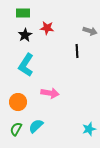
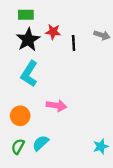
black star: (25, 35) -> (28, 40), size x1.5
black line: (77, 51) -> (74, 43), moved

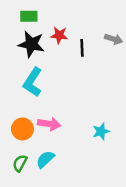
black star: (28, 40) -> (31, 44), turned -30
pink arrow: (56, 106) -> (49, 124), moved
cyan star: (101, 146) -> (101, 131), moved

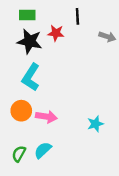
black line: (82, 48) -> (77, 16), moved
orange circle: (22, 129) -> (21, 111), moved

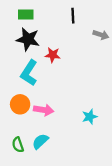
red star: (56, 33) -> (53, 55), moved
green semicircle: (19, 154) -> (18, 145), turned -48

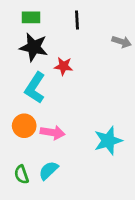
black line: (73, 16) -> (77, 20), moved
cyan star: (90, 117) -> (108, 141), size x1.5

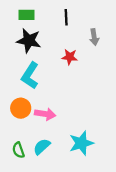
gray arrow: (122, 42) -> (94, 37), moved, turned 63
red star: (63, 66) -> (70, 57), moved
cyan star: (108, 141) -> (81, 143), moved

